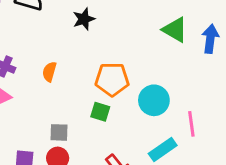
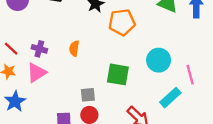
orange pentagon: (112, 79) -> (122, 22), moved
green square: (100, 112) -> (118, 74), size x1.5

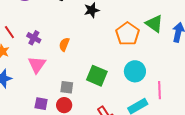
orange pentagon: (122, 22) -> (128, 34), moved, turned 30
pink triangle: (37, 73) -> (37, 65), moved, turned -36

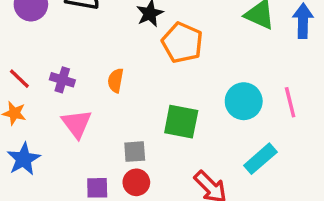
orange pentagon: (128, 34) -> (182, 43), moved
pink line: (159, 90) -> (290, 102), moved

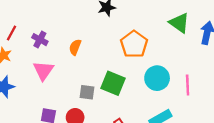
orange pentagon: (182, 43) -> (134, 44), moved
red line: (19, 79) -> (12, 33), turned 63
gray square: (135, 152) -> (87, 92), moved

